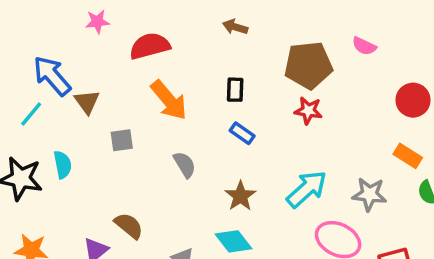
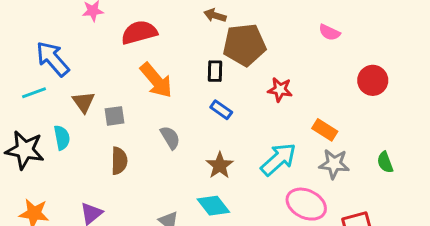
brown pentagon: (308, 65) -> (244, 45), moved
brown triangle: (87, 102) -> (84, 102), moved
cyan line: (31, 114) -> (34, 93), turned 30
orange rectangle: (408, 156) -> (325, 130), moved
brown semicircle: (129, 226) -> (119, 161), moved, turned 52

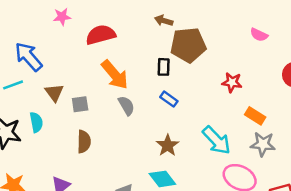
red star: (280, 90) -> (232, 82), moved
gray semicircle: (170, 138) -> (126, 106), moved
cyan arrow: (278, 159) -> (216, 140), turned 88

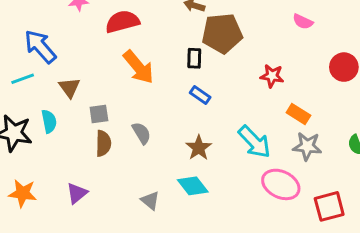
gray square: (80, 104) -> (99, 114), moved
gray semicircle: (126, 106) -> (141, 133), moved

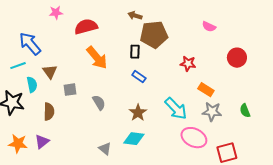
cyan semicircle: (49, 121) -> (32, 85), moved
brown semicircle: (103, 143) -> (49, 112), moved
cyan diamond: (193, 186) -> (134, 139), turned -45
purple triangle: (77, 193) -> (42, 142), moved

